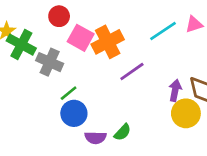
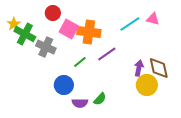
pink triangle: (194, 24) -> (153, 19), turned 32
orange cross: (108, 42) -> (89, 32), turned 35
green line: (69, 93) -> (80, 62), moved

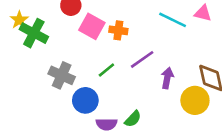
cyan line: (130, 24) -> (173, 20), turned 60
orange cross: (89, 32) -> (118, 30), size x0.6
gray cross: (46, 47) -> (62, 75), moved
purple arrow: (139, 68) -> (167, 78), moved

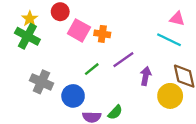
yellow star: (19, 20) -> (30, 19), moved
cyan line: (173, 20) -> (169, 40), moved
gray cross: (62, 75) -> (41, 82), moved

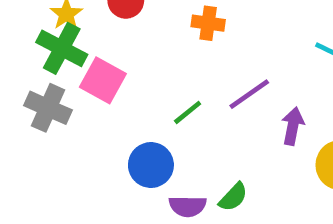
pink square: (79, 30) -> (103, 80), moved
orange cross: (102, 34) -> (208, 23), moved
gray cross: (41, 82) -> (48, 108), moved

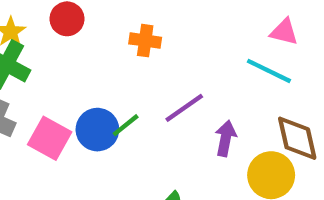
pink square: (103, 80) -> (50, 138), moved
blue circle: (151, 165) -> (97, 130), moved

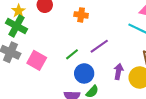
blue circle: (97, 130) -> (84, 73), moved
purple arrow: (226, 138) -> (118, 71), moved

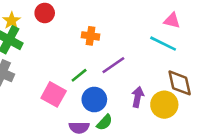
orange cross: (81, 15) -> (90, 36), moved
pink square: (37, 60) -> (54, 94), moved

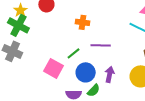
purple line: (113, 65) -> (101, 45), turned 36
purple arrow: (138, 97) -> (110, 74), moved

